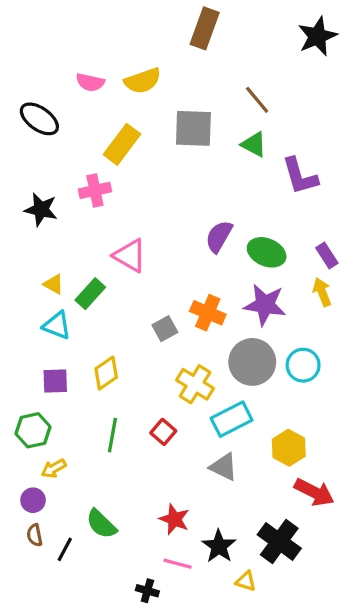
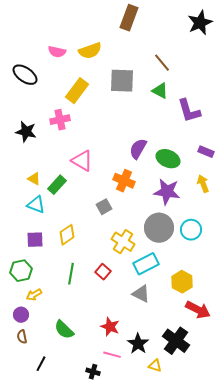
purple rectangle: (327, 256) -> (206, 152), moved, turned -35
orange cross: (208, 313) -> (124, 181), moved
black line: (65, 549) -> (41, 364), moved

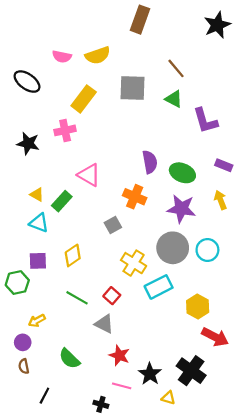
purple semicircle: (138, 149) -> (150, 162), turned 140
green hexagon: (21, 271) -> (17, 283), moved
green line: (71, 274) -> (77, 298), turned -70
gray triangle: (141, 294) -> (104, 324), moved

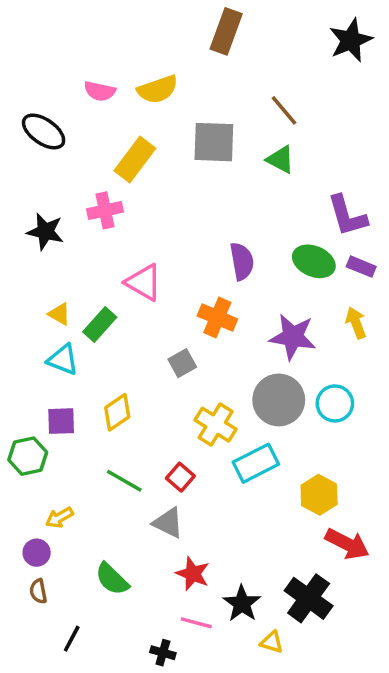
purple L-shape: (205, 121) -> (347, 216), moved
green ellipse: (182, 173) -> (314, 261), moved

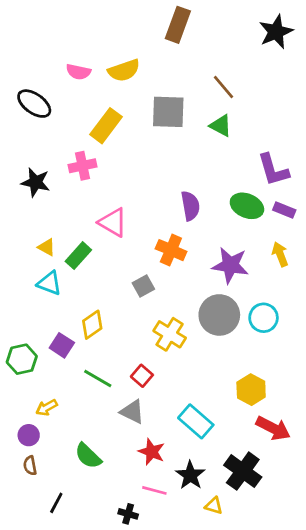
purple square: (61, 421) -> (62, 345), moved, turned 35
cyan rectangle: (256, 463) -> (196, 421), moved, turned 68

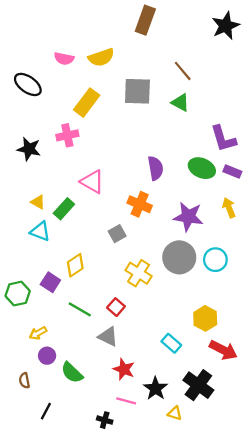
cyan rectangle: (196, 421) -> (171, 343), moved, size x0.7
purple circle: (29, 435) -> (47, 356), moved

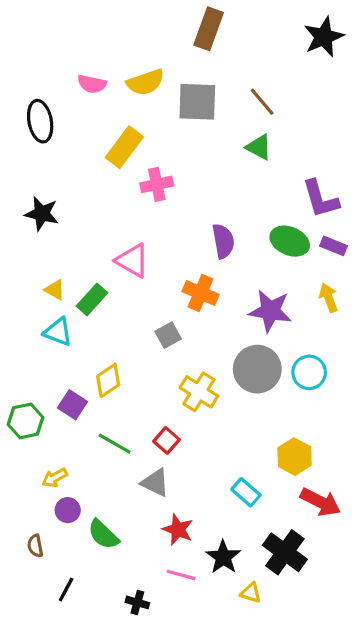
black ellipse: (28, 84) -> (40, 121), turned 44
gray square: (137, 91) -> (197, 102), moved
pink cross: (67, 135) -> (157, 184), moved
black cross: (105, 420) -> (137, 602), moved

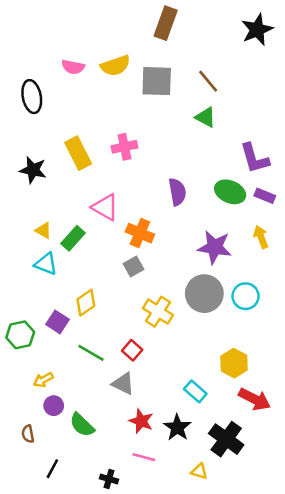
yellow rectangle: (124, 147) -> (78, 153), moved, turned -64
orange cross: (201, 293) -> (140, 233), moved
black star: (223, 557) -> (177, 427), moved

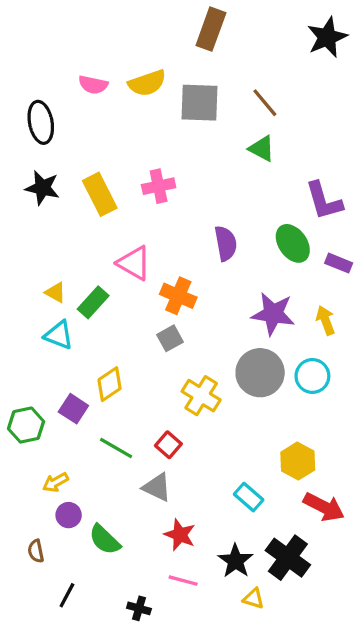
black star: (33, 170) -> (42, 188), moved
green ellipse: (230, 192) -> (293, 243), turned 32
purple rectangle: (265, 196) -> (339, 263), moved
yellow arrow: (261, 237) -> (326, 320), moved
black star: (177, 427) -> (236, 561), moved

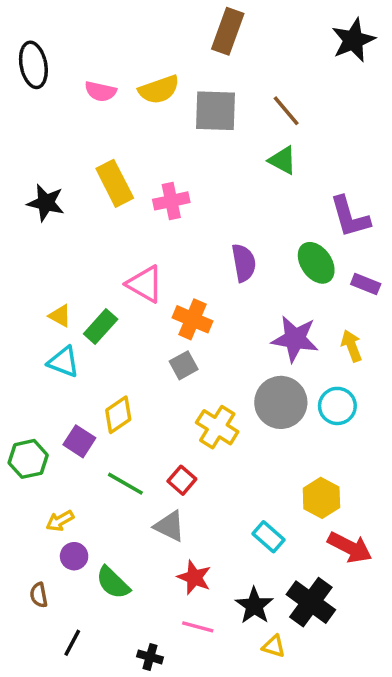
black ellipse: (41, 122) -> (33, 65), moved
yellow rectangle: (100, 194) -> (115, 183), moved

